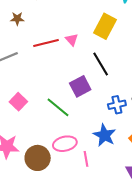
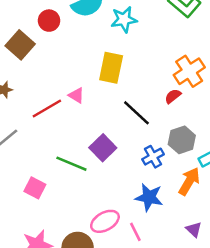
black line: (101, 64) -> (136, 113), moved
green line: (58, 107) -> (71, 164), moved

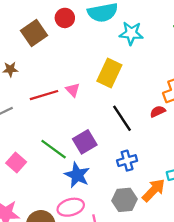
gray hexagon: (182, 140) -> (124, 200), moved
blue star: (149, 197) -> (77, 175), moved

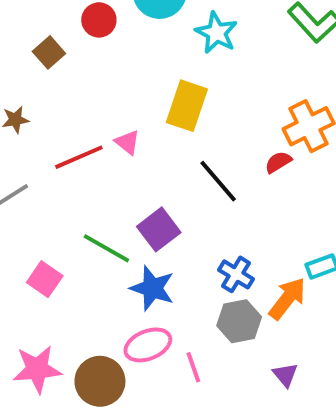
brown square: (34, 33) -> (49, 52), size x0.7
cyan star: (131, 33) -> (216, 33), turned 30
blue cross: (127, 161) -> (236, 274), moved, turned -36

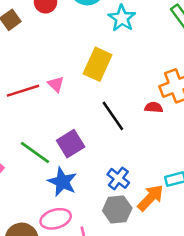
red semicircle: (278, 162) -> (154, 107), turned 30

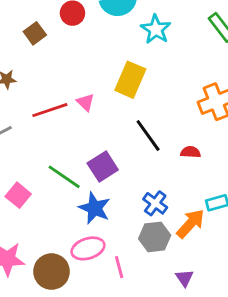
red semicircle: (154, 107) -> (191, 152), moved

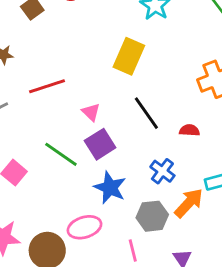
pink triangle: (85, 102) -> (91, 112), moved
blue cross: (155, 203) -> (162, 171), moved
blue star: (95, 208) -> (110, 188), moved
pink line: (119, 267) -> (133, 251), moved

